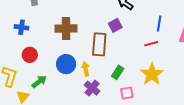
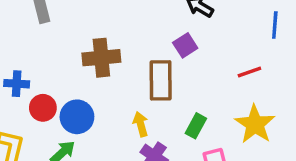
blue line: (159, 23) -> (275, 25), moved
blue cross: (22, 27) -> (17, 84), moved
blue circle: (66, 64) -> (77, 117), moved

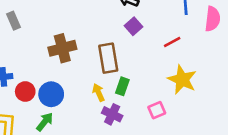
purple square: (185, 45) -> (134, 26), moved
green rectangle: (196, 126) -> (122, 86), moved

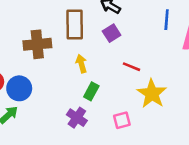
red line: (172, 42) -> (131, 67), moved, turned 42
brown rectangle: (108, 58) -> (75, 25), moved
yellow arrow: (99, 92) -> (81, 64), moved

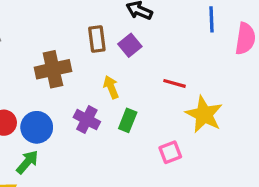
brown rectangle: (75, 25) -> (97, 39), size x0.7
purple square: (112, 33) -> (130, 45), moved
purple cross: (77, 118) -> (87, 120), moved

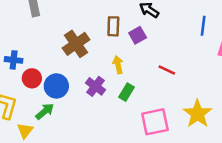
brown cross: (53, 69) -> (76, 44), turned -32
yellow star: (204, 114) -> (197, 114), moved
pink square: (170, 152) -> (155, 122), size x1.6

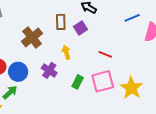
blue line: (203, 26) -> (132, 18), turned 63
green rectangle: (126, 92) -> (78, 82), moved
pink square: (155, 122) -> (103, 81), moved

